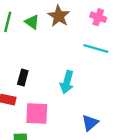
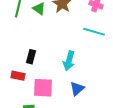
blue triangle: (90, 123) -> (77, 89), moved

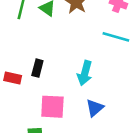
red rectangle: (18, 76) -> (13, 78), moved

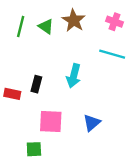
cyan arrow: (85, 73) -> (74, 76), moved

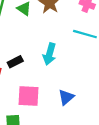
black rectangle: (36, 84) -> (15, 62), turned 48

